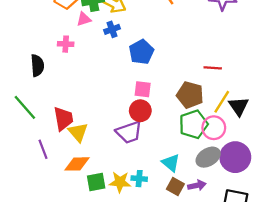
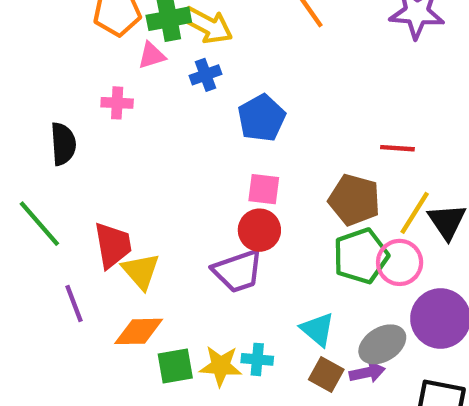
gray ellipse: (208, 157) -> (382, 344), moved

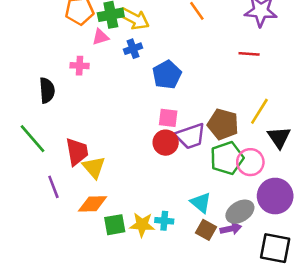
red line: (397, 148) -> (249, 54), moved
yellow line: (415, 213) -> (259, 111), moved
purple trapezoid: (238, 271) -> (190, 136), moved

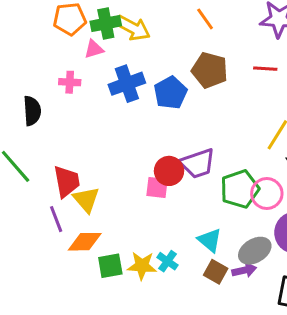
blue cross: (133, 49) -> (127, 84), moved, size x1.6
pink square: (168, 118) -> (157, 187), moved
brown pentagon: (223, 124) -> (210, 70), moved
purple line: (53, 187) -> (56, 219), moved
cyan cross: (164, 221) -> (167, 261), turned 30

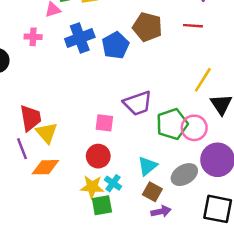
red circle: (169, 171) -> (98, 156), moved
cyan triangle: (210, 240) -> (147, 166), turned 40
green square: (110, 266) -> (102, 205), moved
purple arrow: (244, 270) -> (161, 211), moved

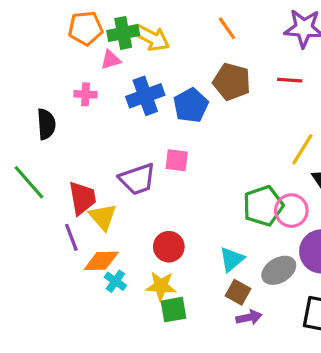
purple trapezoid: (138, 103) -> (137, 179), moved
pink square: (104, 123) -> (177, 160), moved
cyan cross: (113, 183) -> (115, 281), moved

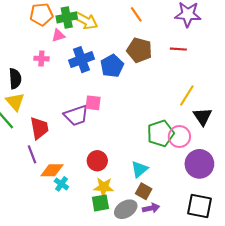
pink square: (177, 160) -> (93, 103), moved
yellow triangle: (103, 217) -> (15, 102), moved
gray ellipse: (279, 270) -> (126, 209), moved
yellow star: (161, 286) -> (104, 187), moved

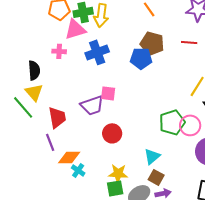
yellow arrow: (86, 21) -> (101, 15), turned 70
pink triangle: (58, 35) -> (75, 29), size x1.6
blue pentagon: (112, 66) -> (141, 58), moved, turned 30
red circle: (97, 161) -> (112, 133), moved

